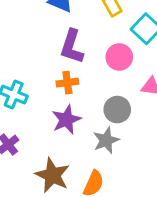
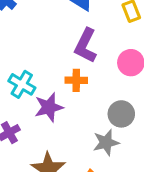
purple star: (66, 120) -> (49, 107), moved

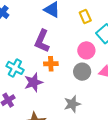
purple L-shape: (86, 46) -> (42, 41), moved
gray circle: (121, 114) -> (82, 72), moved

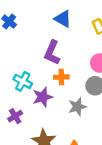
gray star: (72, 104) -> (77, 107), moved

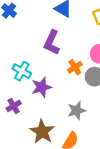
orange cross: (61, 77) -> (75, 67), moved, turned -32
gray star: (77, 107) -> (77, 111), moved

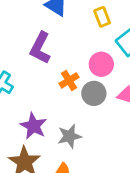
purple star: (42, 87) -> (33, 126), moved, turned -30

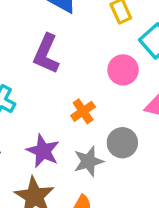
orange cross: (69, 80) -> (83, 111), moved
gray circle: (94, 93) -> (122, 143), moved

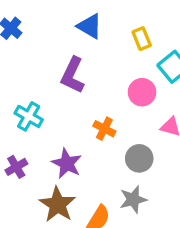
orange cross: (83, 111) -> (104, 129), turned -30
gray star: (88, 161) -> (133, 199), moved

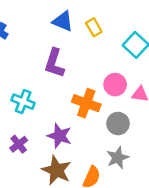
yellow rectangle: (142, 39) -> (94, 27), moved
pink circle: (142, 92) -> (115, 85), moved
orange cross: (104, 129) -> (86, 103), size x1.5

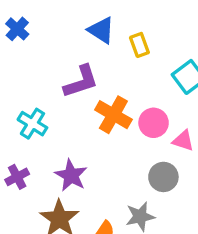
purple L-shape: (54, 63) -> (81, 82), turned -136
orange cross: (86, 103) -> (113, 115), moved
gray circle: (118, 124) -> (163, 177), moved

